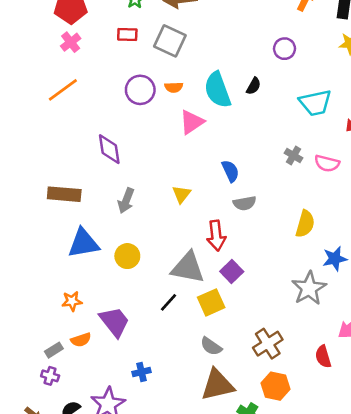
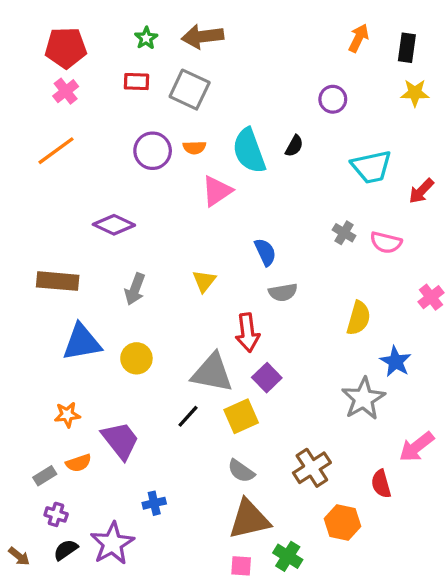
purple diamond: (109, 149) -> (114, 225), turned -56
blue star: (335, 259) -> (396, 362), turned -30
purple cross: (50, 376) -> (56, 514), moved
orange hexagon: (275, 386) -> (342, 522), moved

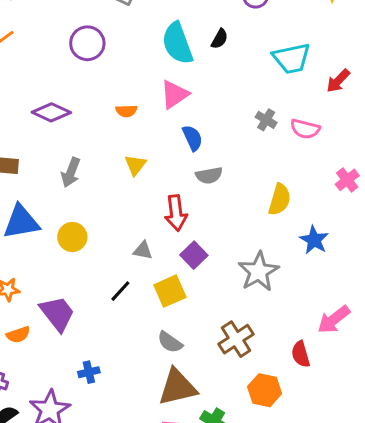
orange semicircle: (194, 148) -> (126, 111), moved
pink triangle: (217, 191) -> (174, 94), moved
gray triangle: (212, 373) -> (143, 251), size x0.5
gray star: (363, 399) -> (259, 272), moved

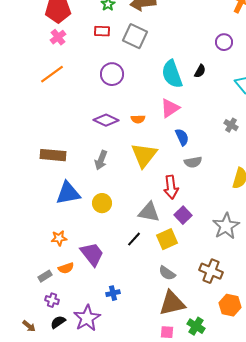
purple diamond: (51, 112) -> (106, 120), moved
yellow triangle: (135, 165) -> (144, 155), size x1.8
gray triangle: (143, 251) -> (149, 212), size x1.6
brown cross: (236, 339) -> (211, 271), turned -35

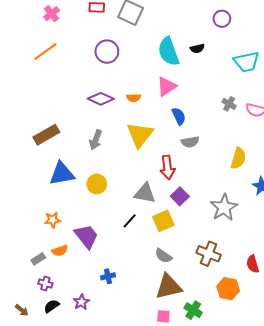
black semicircle: (200, 71) -> (197, 48), turned 48
brown rectangle: (53, 155) -> (46, 135), turned -35
purple star: (87, 318) -> (81, 302), size x0.6

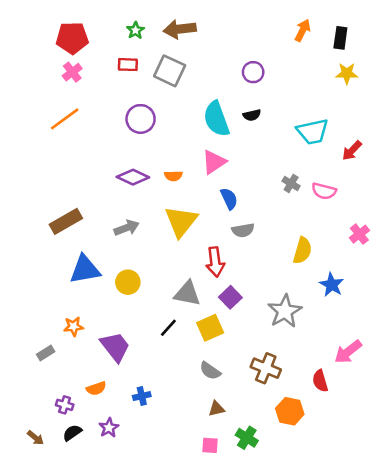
purple circle: (222, 19) -> (253, 72), moved
gray arrow: (96, 140) -> (127, 228), turned -132
orange semicircle: (60, 251) -> (96, 388), moved
gray rectangle: (38, 259) -> (46, 353), moved
brown triangle: (169, 287) -> (216, 409), size x0.5

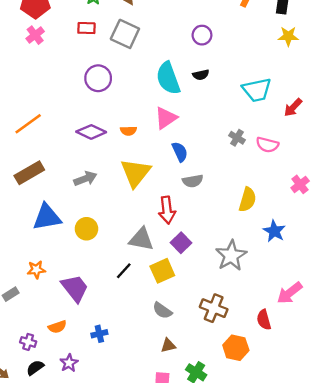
orange line: (65, 119) -> (28, 124), moved

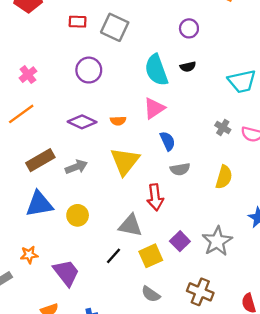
pink cross: (35, 35) -> (28, 75), moved
brown rectangle: (29, 173) -> (40, 160), moved
yellow semicircle: (247, 200) -> (224, 177), moved
purple square: (181, 243) -> (180, 241), moved

